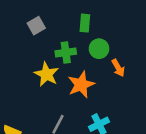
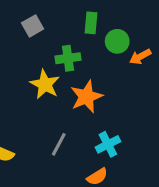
green circle: (99, 49) -> (117, 41), moved
orange arrow: (118, 68) -> (140, 57), moved, turned 90

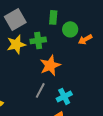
gray square: (33, 26) -> (15, 19), size x1.5
yellow star: (45, 84) -> (16, 44), moved, turned 30
gray line: (59, 144) -> (40, 90), moved

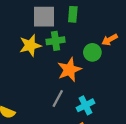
gray square: (15, 19) -> (44, 17), moved, turned 30
green circle: (70, 29) -> (92, 52), moved

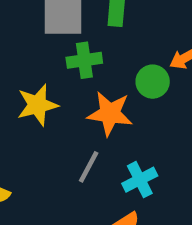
yellow star: (30, 45) -> (37, 105), moved
orange star: (69, 70) -> (110, 114), turned 30

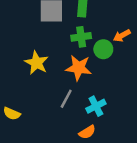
green cross: (84, 60) -> (81, 37), moved
yellow star: (37, 105) -> (37, 63), turned -30

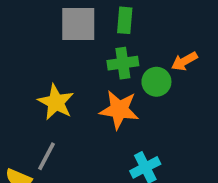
gray line: (66, 99) -> (47, 156), moved

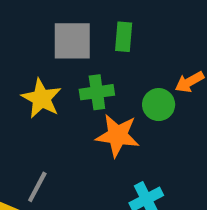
green cross: (123, 63) -> (97, 92), moved
yellow star: (56, 102) -> (41, 98), moved

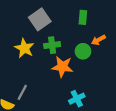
green rectangle: (124, 37) -> (83, 17), moved
gray square: (72, 41) -> (40, 19), turned -35

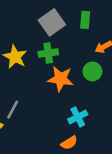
gray square: (40, 19) -> (52, 22), moved
green circle: (83, 51) -> (92, 71), moved

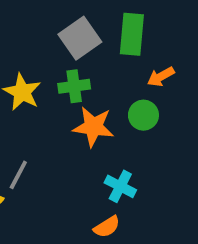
green rectangle: (85, 20) -> (132, 34), size x1.5
cyan cross: (78, 117) -> (120, 186), turned -36

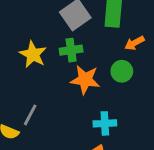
cyan cross: (120, 186) -> (105, 123), turned -30

